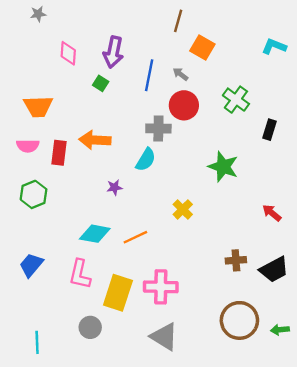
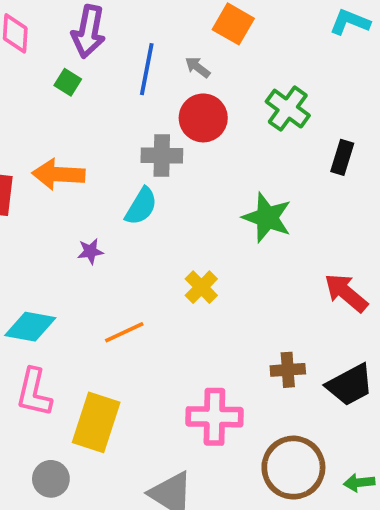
red arrow: (272, 213) -> (346, 293), size x1.4
cyan diamond: (95, 234) -> (30, 327), moved
pink cross: (161, 287) -> (214, 417), moved

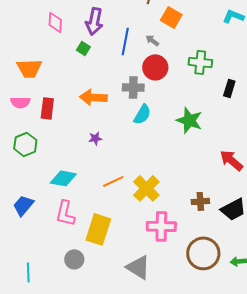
green cross: (288, 109) -> (200, 62), turned -30
orange arrow: (58, 174) -> (93, 97), moved
cyan semicircle: (141, 206) -> (142, 114), moved
yellow cross: (201, 287) -> (146, 188), moved, size x1.5

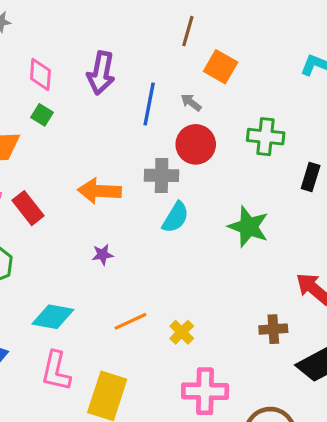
green square: (83, 48) -> (42, 115), moved
red rectangle: (47, 108) -> (28, 208), turned -45
yellow cross: (146, 188) -> (182, 332), size x0.6
brown cross: (200, 201) -> (273, 329), moved

